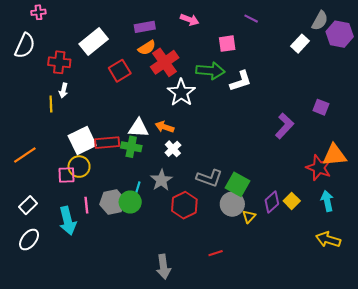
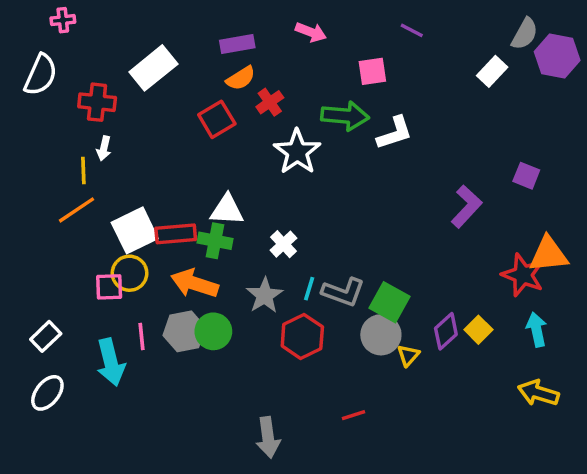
red cross: (165, 62) -> (270, 102), size x0.6
red square: (120, 71) -> (217, 119), moved
orange arrow: (165, 127) -> (195, 283), moved, size x1.5
orange line: (25, 155) -> (77, 210), moved
cyan line: (137, 188) -> (309, 289), moved

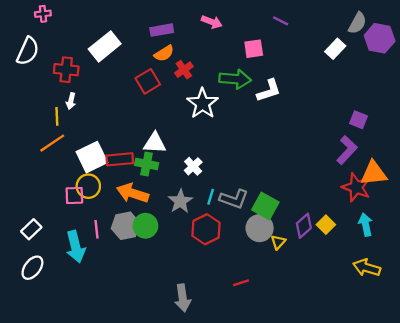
purple L-shape: (466, 207) -> (347, 150), moved

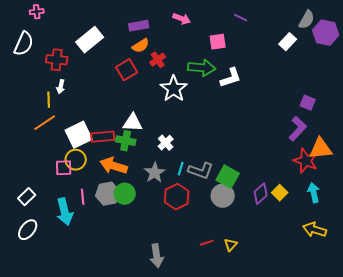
yellow triangle: (278, 242) -> (231, 245), moved

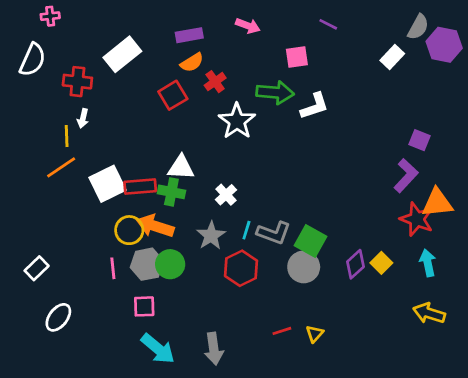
yellow circle: (76, 160) -> (129, 230), moved
pink square: (64, 168) -> (144, 306), moved
cyan arrow: (65, 212) -> (158, 349), moved, turned -36
white ellipse: (28, 230) -> (58, 317), moved

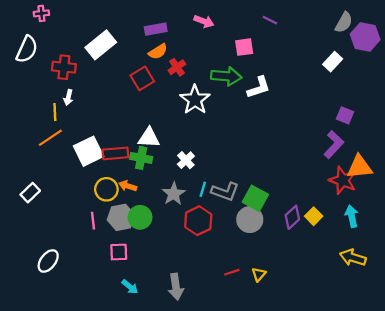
white rectangle: (392, 57) -> (333, 62), moved
orange arrow: (155, 226) -> (128, 186), size x0.6
white rectangle: (37, 268) -> (30, 193), moved
cyan arrow: (158, 349) -> (130, 287), size x0.6

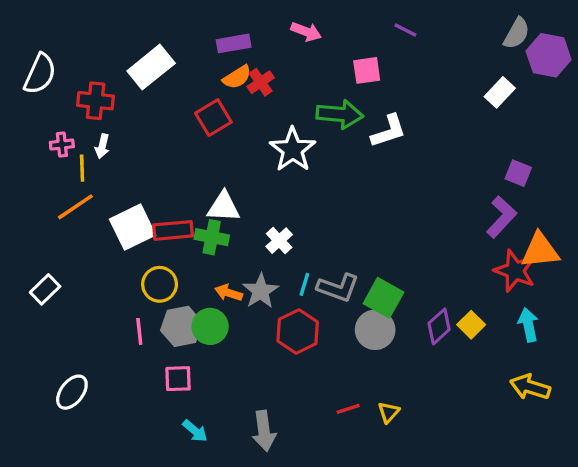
pink cross: (41, 13) -> (62, 145), moved
red cross: (177, 67) -> (261, 82), moved
orange arrow: (128, 186) -> (229, 293), moved

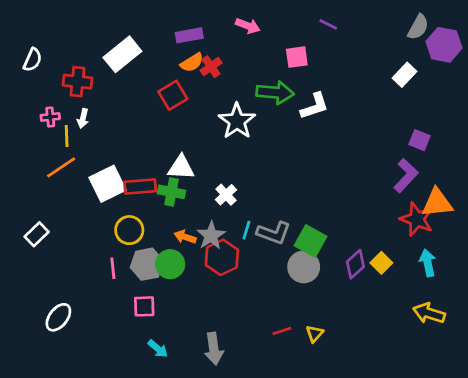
white semicircle: (40, 74) -> (33, 60), size x0.7
red hexagon: (298, 331) -> (222, 257), moved

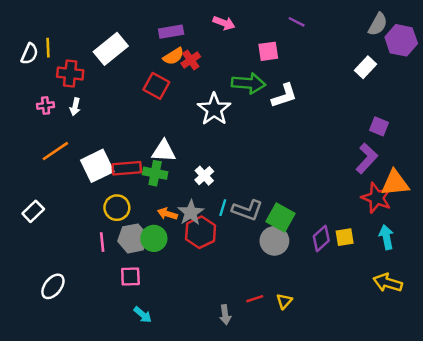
red square: (173, 95) -> (156, 86), turned -30
yellow line: (67, 136) -> (48, 48), moved
yellow square: (381, 263) -> (345, 237), turned 36
gray arrow: (214, 349) -> (225, 315), moved, size x0.7

